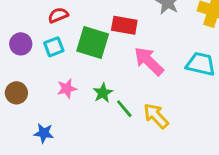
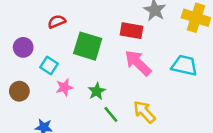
red rectangle: (124, 25) -> (131, 31), moved
cyan square: (54, 47) -> (49, 65), moved, turned -36
green line: (124, 109) -> (111, 114), moved

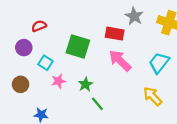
red semicircle: (57, 22) -> (39, 26), moved
cyan trapezoid: (184, 65) -> (159, 63), turned -65
yellow arrow: (144, 112) -> (153, 96), moved

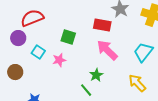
red semicircle: (39, 26) -> (32, 18), size x1.6
green square: (78, 47) -> (68, 37), size x0.7
pink star: (58, 81) -> (59, 60), moved
green star: (85, 84) -> (96, 75), moved

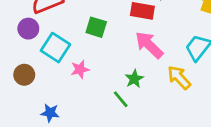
cyan square: (38, 52) -> (55, 48), size x1.5
pink star: (59, 60) -> (80, 69), moved
yellow arrow: (137, 83) -> (179, 77), moved

